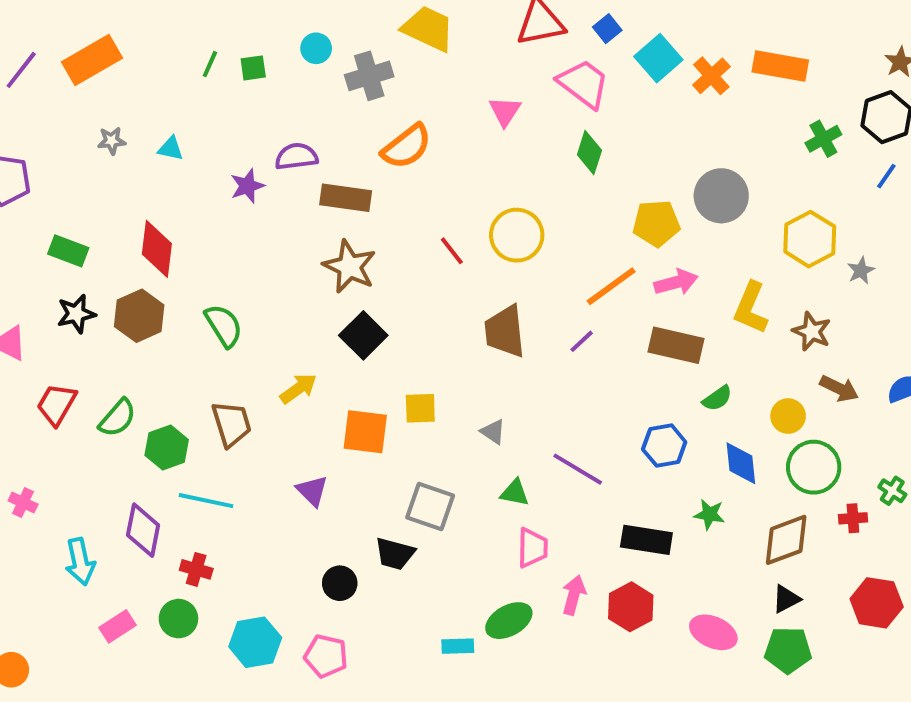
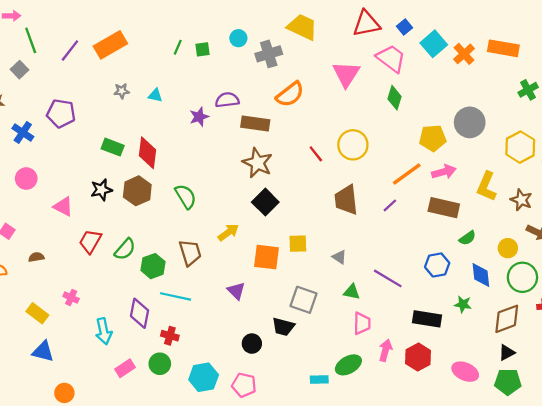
pink triangle: (505, 111) -> (346, 74), size x1.5
green rectangle: (68, 251) -> (113, 147), moved

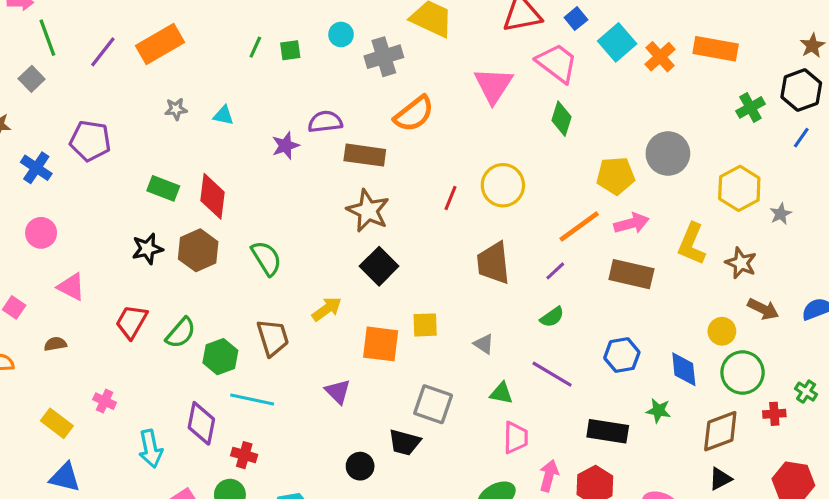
red line: (316, 154) -> (451, 198), turned 60
pink triangle: (63, 207) -> (71, 287), moved
green semicircle: (467, 238) -> (552, 317), moved

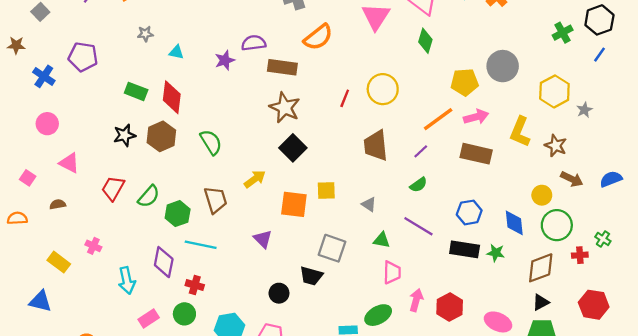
cyan triangle: (224, 115) -> (176, 52), moved
black rectangle: (608, 431) -> (465, 249), moved
blue triangle: (65, 477) -> (40, 301), moved

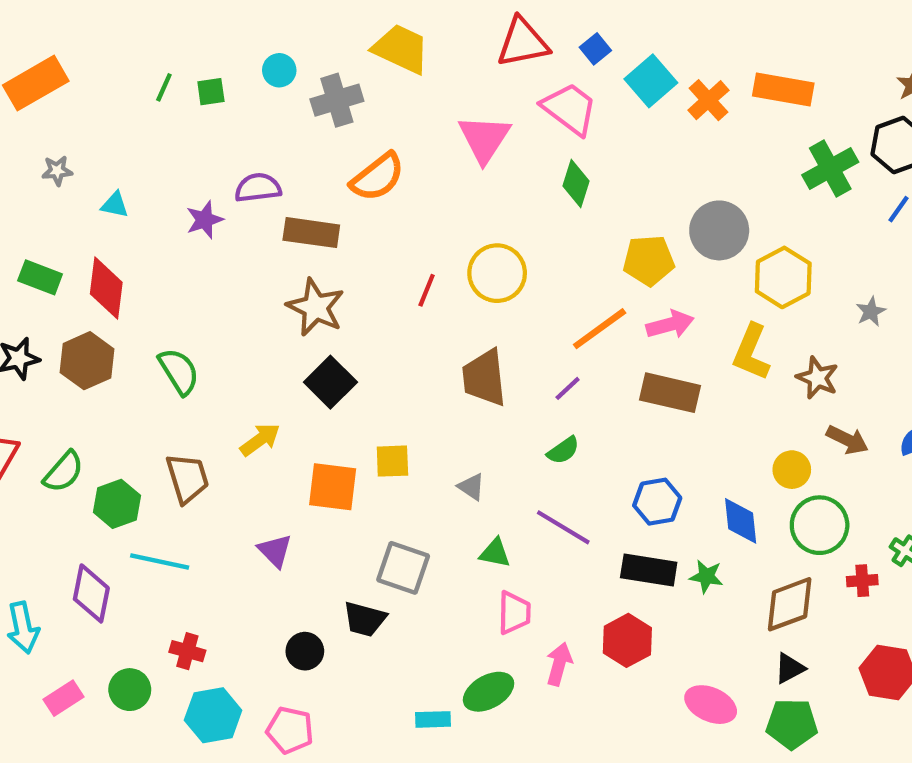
green cross: (563, 33) -> (830, 168), size x1.4
yellow hexagon: (554, 91) -> (783, 277), moved
red cross: (195, 285) -> (187, 651), moved
red hexagon: (450, 307) -> (627, 640), moved

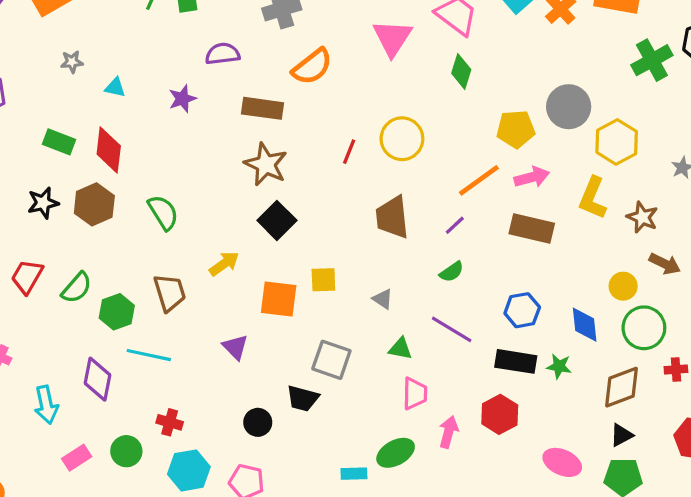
purple semicircle: (258, 188) -> (222, 54), moved

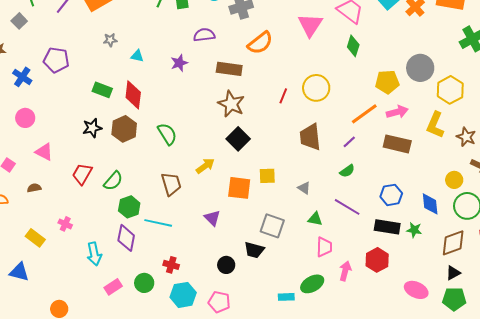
green hexagon: (117, 312) -> (129, 207), moved

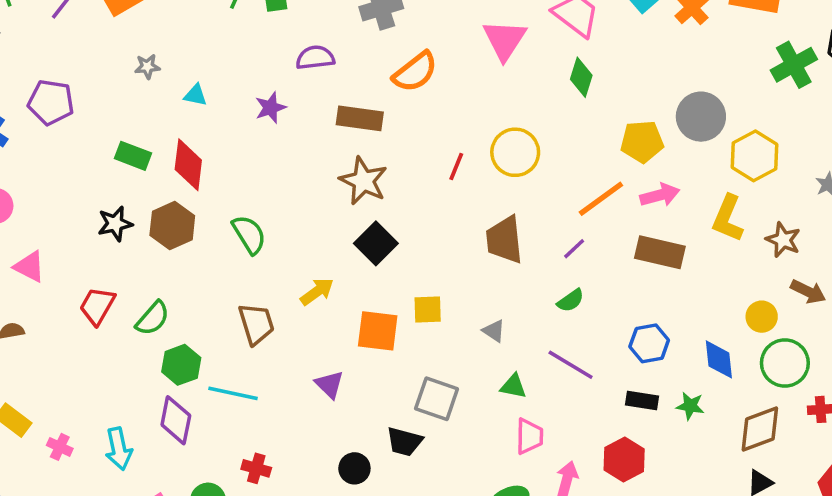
pink cross: (65, 224) -> (60, 447), moved
black rectangle: (387, 227) -> (642, 401), size x0.7

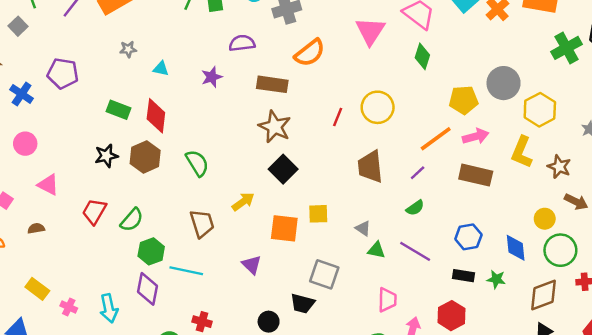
green triangle: (513, 386) -> (376, 250), moved

